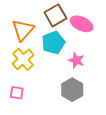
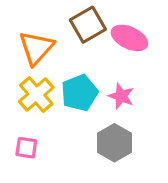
cyan pentagon: (53, 43) -> (80, 93), moved

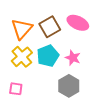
brown square: (88, 25) -> (50, 27), moved

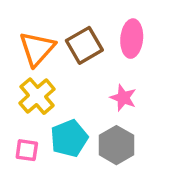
pink ellipse: (78, 23) -> (132, 39), turned 70
cyan pentagon: (48, 56) -> (69, 138), moved

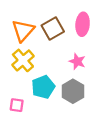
pink square: (27, 150) -> (17, 105), moved

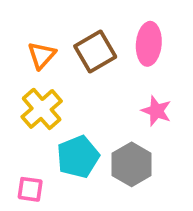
orange triangle: (23, 31) -> (42, 55), size x0.7
pink star: (77, 61) -> (156, 111), moved

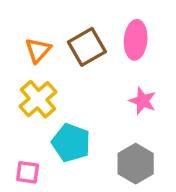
cyan pentagon: (78, 157) -> (71, 143), turned -30
gray hexagon: (132, 164) -> (136, 164), moved

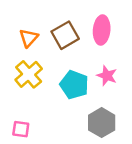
cyan pentagon: (71, 143) -> (74, 85), moved

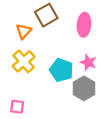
brown square: (65, 35) -> (46, 15), moved
gray hexagon: (102, 123) -> (84, 88), moved

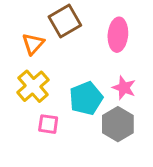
cyan pentagon: (61, 70) -> (86, 98), turned 30
pink square: (17, 107) -> (48, 124), moved

